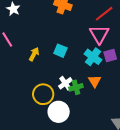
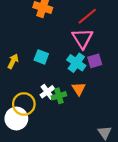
white circle: (59, 112) -> (16, 119), moved

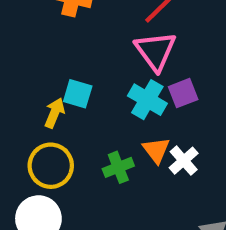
yellow arrow: (13, 61) -> (55, 113), moved
white cross: (47, 92) -> (184, 161), moved
yellow circle: (24, 104) -> (51, 166), moved

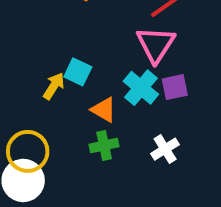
orange triangle: (156, 150) -> (104, 110), moved, turned -32
yellow circle: (51, 166) -> (28, 151), moved

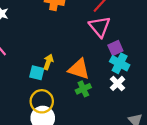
cyan square: (78, 72) -> (37, 73), moved
cyan cross: (141, 88) -> (120, 63), moved
orange triangle: (104, 110) -> (79, 69), size x1.5

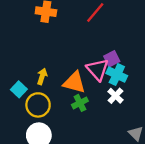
pink triangle: (100, 27) -> (98, 70), moved
cyan square: (37, 73) -> (19, 89), moved, turned 32
yellow circle: (42, 101) -> (38, 105), moved

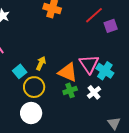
purple square: (112, 59) -> (111, 26), moved
white cross: (115, 96) -> (94, 92), moved

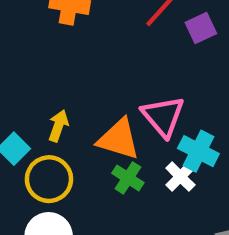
cyan cross: (105, 71) -> (198, 151), moved
green cross: (70, 90) -> (128, 178), turned -32

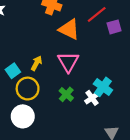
pink triangle: (163, 116) -> (68, 62), moved
orange triangle: (119, 139) -> (69, 29), moved

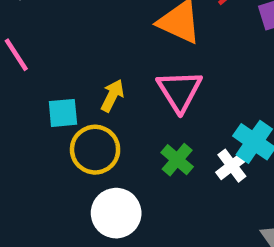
cyan square: (13, 71) -> (63, 113), turned 32
white circle: (23, 116) -> (116, 213), moved

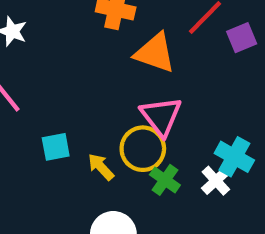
yellow arrow: (112, 96) -> (101, 167), moved, turned -64
yellow circle: (95, 150) -> (143, 149), moved

